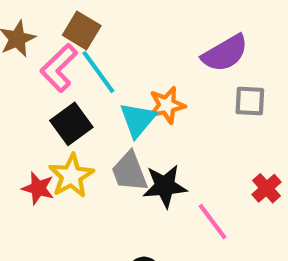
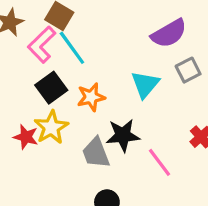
gray square: (250, 101) -> (188, 70), turned -30
orange star: (167, 105) -> (91, 97), moved
cyan triangle: (138, 120) -> (145, 84), moved
gray trapezoid: (129, 172) -> (96, 153), moved

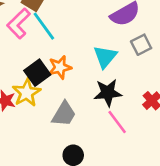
black square: (51, 88) -> (37, 73), moved
black star: (123, 135) -> (108, 93), moved
gray trapezoid: (96, 153) -> (64, 114), turned -128

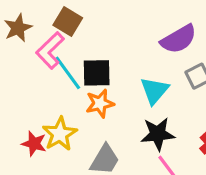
cyan line: (44, 26) -> (68, 73), moved
black square: (37, 73) -> (97, 73), moved, turned 35

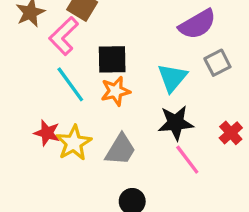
cyan line: (68, 73) -> (70, 84), moved
yellow star: (60, 134) -> (74, 143), moved

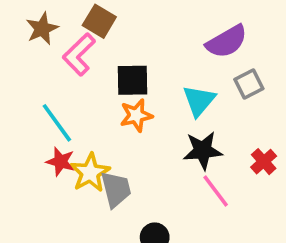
cyan line: (70, 84) -> (57, 123), moved
gray trapezoid: (120, 150) -> (116, 189), moved, turned -45

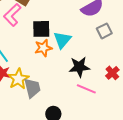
cyan triangle: (199, 101) -> (62, 40), moved
pink line: (216, 191) -> (86, 89), turned -30

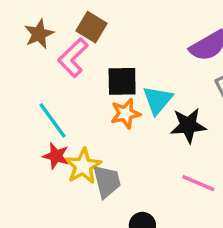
black star: (79, 67) -> (188, 125), moved

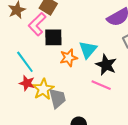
black square: (122, 81) -> (53, 37), moved
black star: (188, 125) -> (106, 65), turned 30
pink line: (198, 183) -> (101, 85), moved

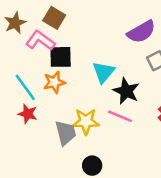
pink L-shape: (37, 24) -> (40, 41), turned 80
orange star: (69, 58) -> (54, 82), moved
yellow star: (43, 89) -> (86, 121), moved, turned 30

